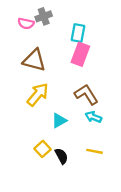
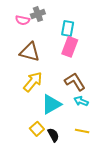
cyan triangle: (59, 121) -> (51, 104), size x1.5

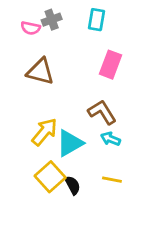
cyan rectangle: (68, 28) -> (96, 20), moved
pink rectangle: (70, 47) -> (110, 65), moved
yellow arrow: (33, 82) -> (45, 132), moved
yellow square: (37, 129) -> (50, 177), size x1.5

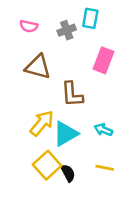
gray cross: (52, 20) -> (67, 30), moved
brown L-shape: (102, 112) -> (72, 94), moved, turned -152

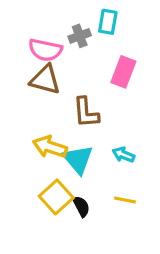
pink semicircle: (29, 26) -> (45, 50), moved, size x1.5
yellow arrow: (42, 123) -> (50, 147), turned -112
cyan triangle: (65, 134) -> (78, 159), turned -40

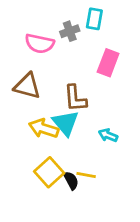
brown triangle: (45, 80) -> (27, 86), moved
cyan triangle: (78, 159) -> (66, 123), moved
yellow line: (125, 200) -> (86, 175), moved

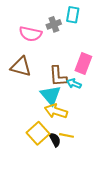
pink rectangle: (108, 63) -> (83, 63), moved
yellow arrow: (44, 128) -> (56, 111), moved
cyan arrow: (108, 135) -> (74, 84), moved

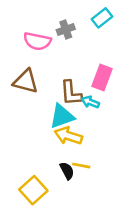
cyan rectangle: (73, 15) -> (102, 18), moved, turned 42
cyan triangle: (51, 95) -> (62, 116), turned 50
yellow square: (38, 133) -> (33, 190), moved

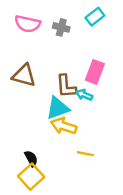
gray cross: (66, 30) -> (61, 27), turned 35
pink semicircle: (37, 41) -> (28, 24), moved
yellow line: (81, 166) -> (85, 154), moved
black semicircle: (67, 171) -> (31, 159), moved

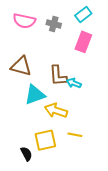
pink rectangle: (95, 72) -> (83, 42), moved
cyan triangle: (58, 108) -> (35, 95), moved
black semicircle: (31, 159) -> (26, 154), moved
yellow square: (31, 177) -> (45, 140), moved, turned 30

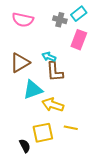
gray cross: (54, 24) -> (60, 20), moved
brown triangle: (21, 66) -> (20, 63), turned -45
cyan arrow: (74, 83) -> (49, 57), moved

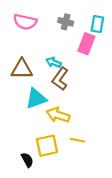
cyan rectangle: (79, 14) -> (97, 24), moved, turned -42
brown triangle: (20, 63) -> (22, 69), turned 30
brown L-shape: (55, 72) -> (60, 79), turned 40

